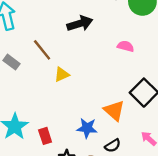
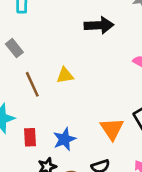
brown line: (42, 50) -> (32, 84), moved
blue star: (87, 128) -> (64, 139), moved, turned 30

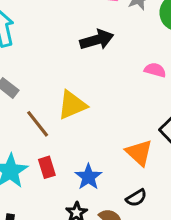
yellow triangle: (65, 75) -> (72, 105), size x1.5
red rectangle: (30, 137) -> (47, 167), moved

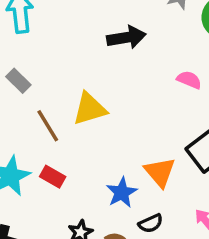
red rectangle: (47, 167) -> (53, 177), turned -50
blue star: (88, 177) -> (122, 192), moved

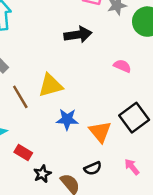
red rectangle: (53, 177) -> (23, 152), moved
blue star: (122, 192) -> (67, 119), moved, turned 30

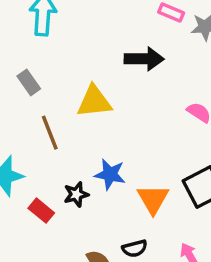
yellow triangle: (51, 85) -> (94, 102), moved
black star: (42, 174) -> (76, 194), moved

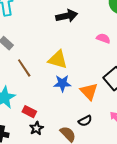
yellow triangle: (94, 102) -> (58, 60), moved, turned 35
black star: (76, 194) -> (36, 128), moved

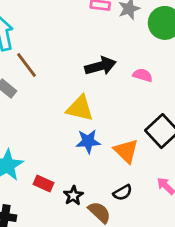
black arrow: (67, 16) -> (100, 66), moved
brown line: (24, 68) -> (27, 65), moved
black star: (36, 128) -> (73, 196), moved

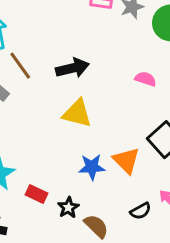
black arrow: (100, 66) -> (73, 68), moved
blue star: (88, 141) -> (92, 167), moved
black semicircle: (123, 193) -> (141, 211), moved

